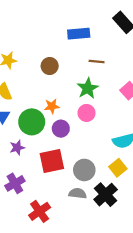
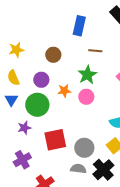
blue rectangle: (79, 34) -> (79, 26), turned -72
orange star: (52, 106) -> (64, 91), moved
purple circle: (61, 129) -> (41, 80), moved

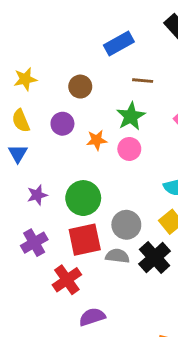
blue rectangle: (79, 26) -> (119, 43), turned 48
green circle: (37, 105) -> (83, 198), moved
red square: (55, 140) -> (85, 240), moved

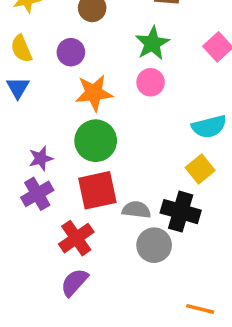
orange star: (97, 140) -> (94, 93), moved, size x1.5
purple star: (37, 195) -> (41, 158), moved
gray circle: (126, 225) -> (154, 245), moved
black cross: (155, 257) -> (181, 212), turned -32
purple semicircle: (92, 317) -> (74, 282), moved, turned -30

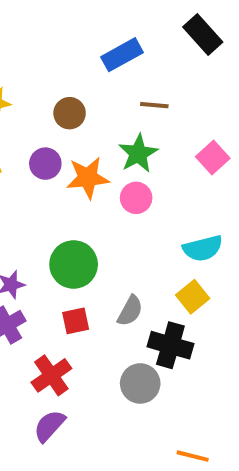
orange star: (94, 93) -> (88, 178), moved
red square: (97, 190) -> (76, 321), size x0.6
gray semicircle: (136, 210) -> (130, 311), moved, turned 112

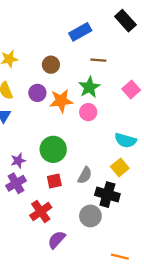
cyan semicircle: (203, 248) -> (125, 140), turned 30
purple semicircle: (49, 426) -> (57, 240), moved

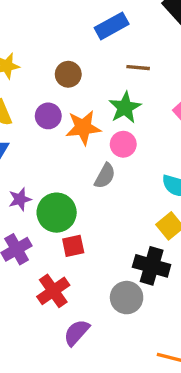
green circle: (53, 149) -> (57, 213), moved
purple star: (18, 161) -> (20, 199), moved
gray semicircle: (85, 175) -> (105, 176), moved

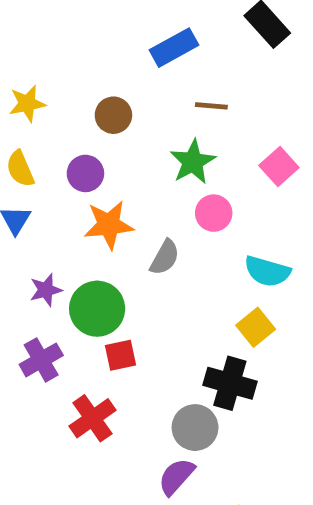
orange star: (83, 128) -> (109, 225), moved
pink circle: (123, 144) -> (214, 213), moved
purple semicircle: (77, 333) -> (176, 476), moved

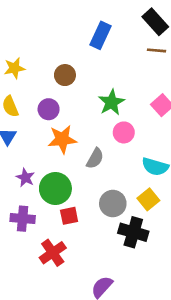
blue rectangle: (174, 48) -> (101, 35), turned -36
brown line: (211, 106) -> (157, 50), moved
purple star: (46, 290) -> (25, 178), turned -30
purple cross: (41, 360) -> (23, 219), turned 35
gray circle: (195, 428) -> (113, 204), moved

